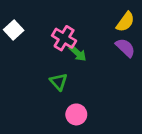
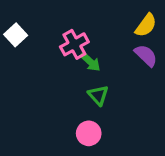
pink cross: (64, 38) -> (74, 44), turned 30
green triangle: (59, 82) -> (98, 95), moved

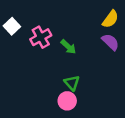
pink cross: (74, 44) -> (41, 37), moved
green triangle: (98, 95) -> (72, 83), moved

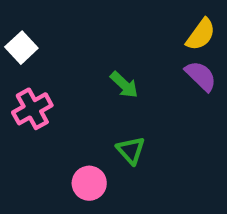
pink cross: (41, 37) -> (32, 109), moved
pink circle: (67, 101) -> (89, 183), moved

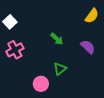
purple semicircle: (201, 76) -> (88, 47), moved
green triangle: (131, 150) -> (60, 69), turned 32

